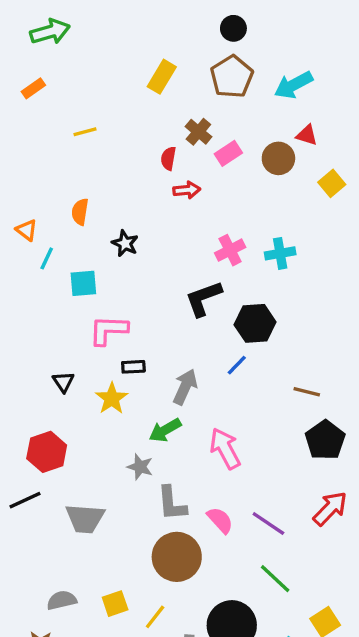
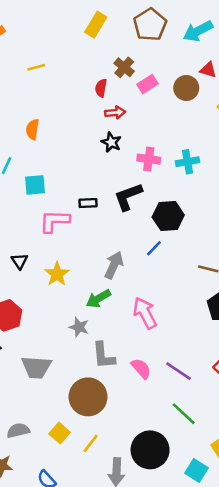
black star: (125, 243) -> (111, 142), moved
pink cross: (230, 250) -> (149, 159), turned 35
black rectangle: (133, 367) -> (88, 203), moved
brown circle: (177, 557) -> (88, 397), moved
yellow square: (115, 604) -> (60, 433), turned -30

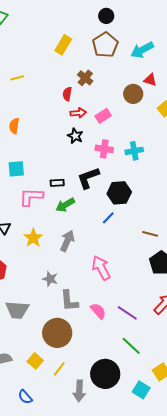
pink rectangle: (147, 84) -> (103, 116), moved
gray arrow: (114, 265) -> (67, 241), moved
green arrow: (98, 299) -> (65, 205), moved

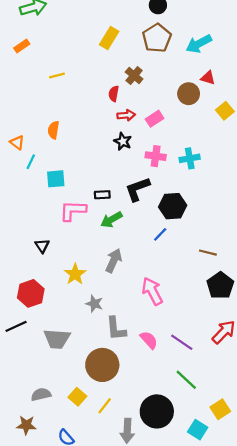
yellow star: (33, 238) -> (75, 274), moved

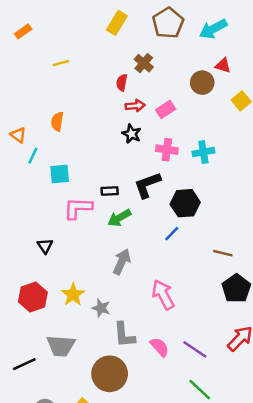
yellow star: (75, 274) -> (73, 295), moved
black line: (16, 326) -> (24, 364), moved

